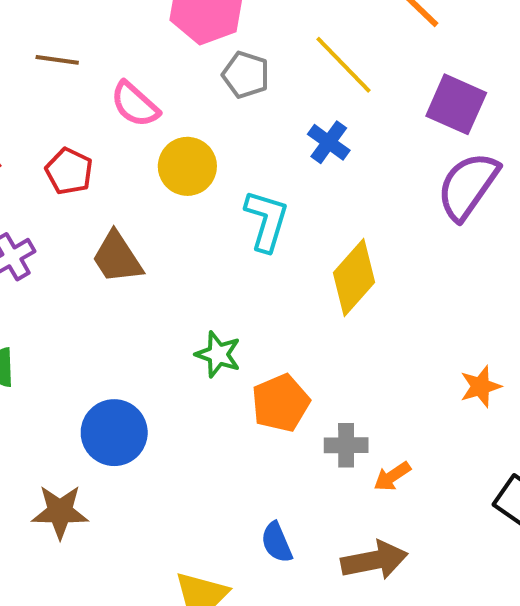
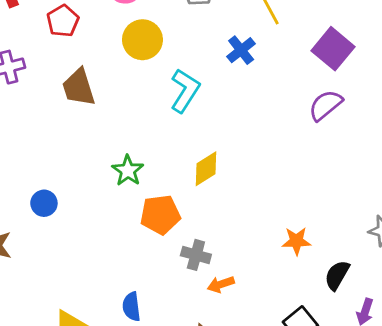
purple semicircle: (468, 186) -> (325, 105), size x0.7
yellow diamond: (354, 278) -> (206, 169), moved, size x0.7
blue circle: (114, 433) -> (44, 203), size x0.6

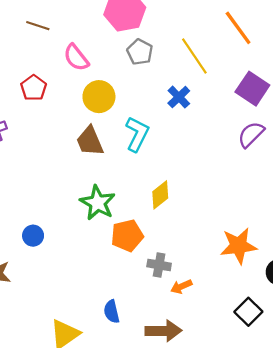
brown trapezoid: (79, 87) -> (90, 141), moved
green star: (128, 171) -> (98, 203), size x1.4
orange star: (296, 241) -> (239, 246), size x1.6

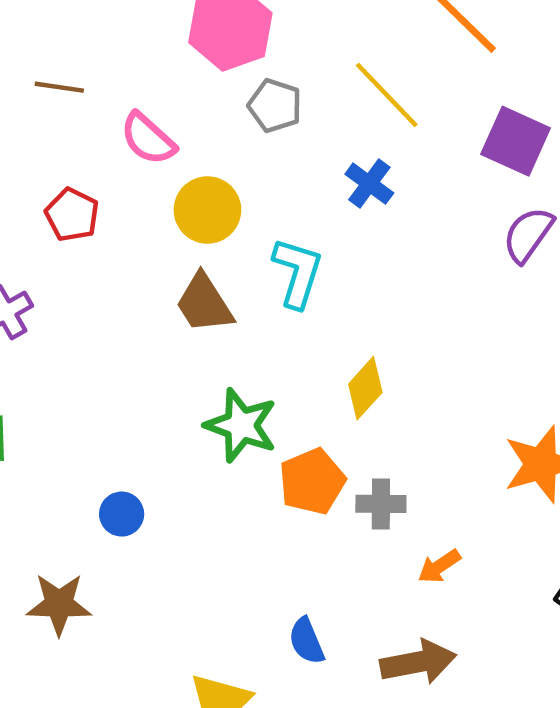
gray cross: (159, 265) -> (381, 504), moved

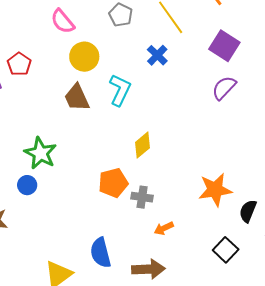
red pentagon: (72, 215) -> (19, 64), moved
green star: (241, 425) -> (40, 153), moved
blue semicircle: (307, 641) -> (101, 253), size x1.4

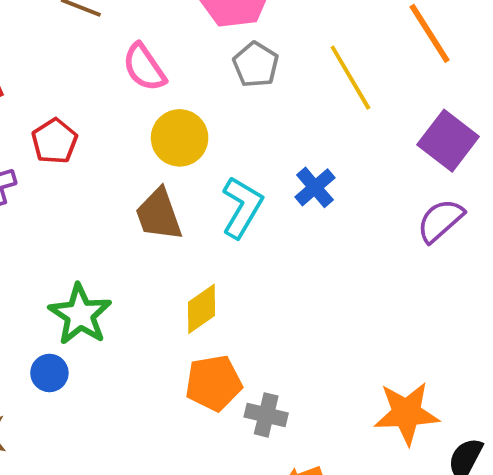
blue cross: (157, 55) -> (315, 187), moved
yellow diamond: (142, 145) -> (202, 309), moved

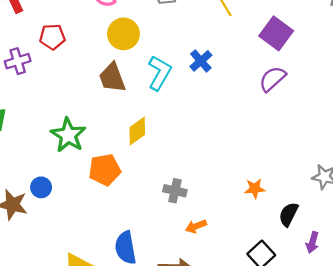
red pentagon: (54, 141) -> (52, 37), turned 30
blue circle: (49, 373) -> (41, 187), moved
orange pentagon: (214, 383) -> (105, 170), moved
orange star: (406, 413) -> (255, 189), size x0.6

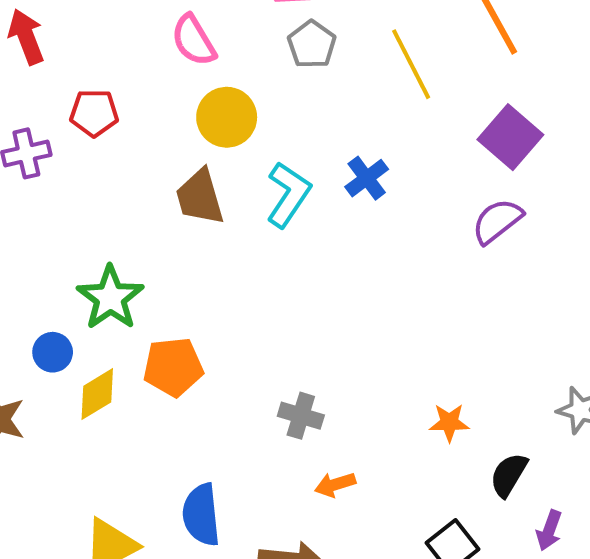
yellow diamond: (137, 131) -> (97, 394), moved
blue circle: (41, 187) -> (53, 352), moved

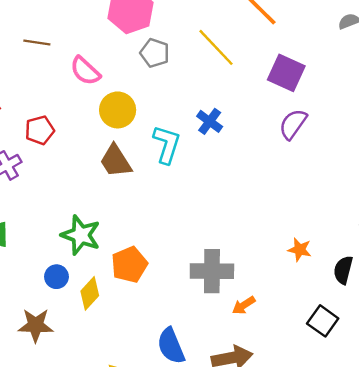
gray cross: (301, 416) -> (212, 271), size x1.6
orange star: (449, 423) -> (300, 250), turned 30

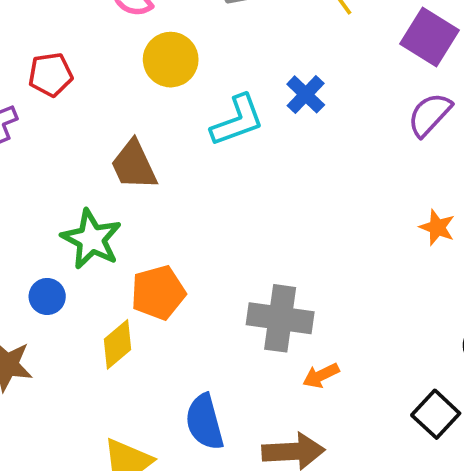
cyan L-shape: (167, 144) -> (237, 121), turned 45
brown trapezoid: (116, 161) -> (134, 165), moved
orange star: (300, 250) -> (437, 227), moved
yellow diamond: (90, 293) -> (118, 344), moved

